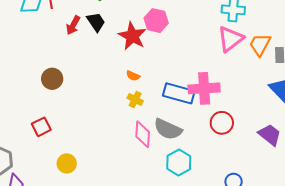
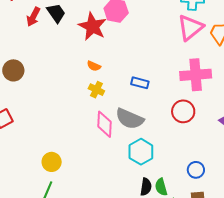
pink cross: (204, 88) -> (196, 75), moved
blue rectangle: (179, 93) -> (140, 83), size x0.6
yellow circle: (67, 163) -> (52, 162), moved

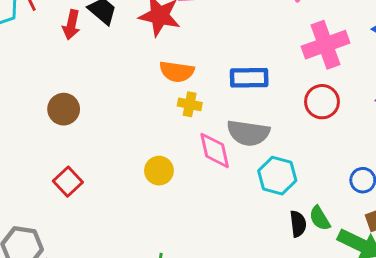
orange semicircle: (94, 66) -> (177, 72), size x1.6
blue rectangle: (140, 83) -> (249, 78), size x1.4
yellow circle: (52, 162) -> (159, 171), moved

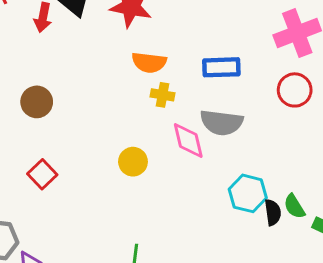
cyan hexagon: (277, 176) -> (248, 193), moved

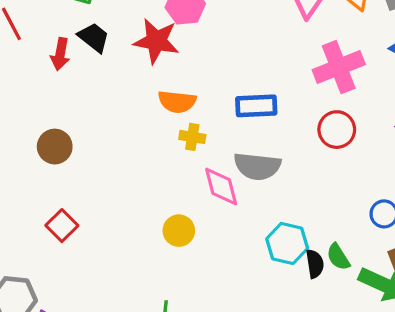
yellow circle: (133, 162) -> (179, 231), moved

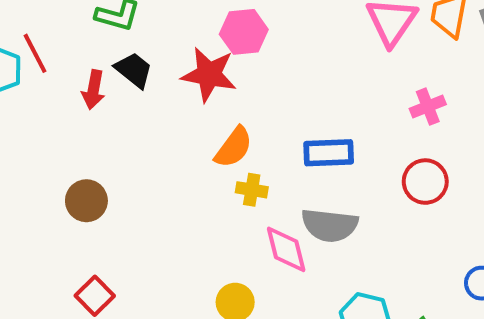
pink cross: (339, 67) -> (428, 107), size x0.6
orange semicircle: (177, 102) -> (234, 147), turned -60

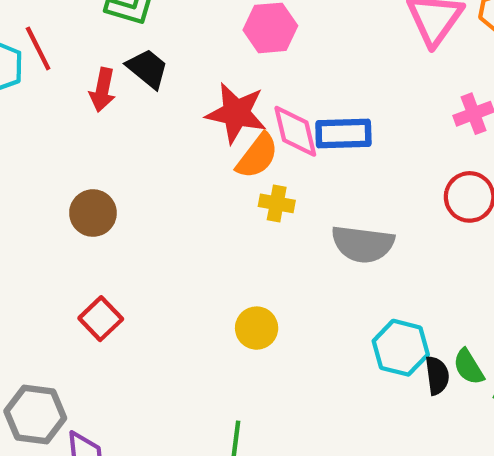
red star: (209, 74) -> (236, 113), moved
blue rectangle: (329, 153) -> (343, 133), moved
pink diamond: (286, 249) -> (295, 131), moved

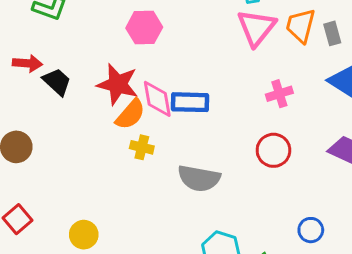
black trapezoid: (147, 69) -> (57, 82), moved
red arrow: (102, 90) -> (27, 63), turned -100
yellow circle: (257, 328) -> (84, 235), moved

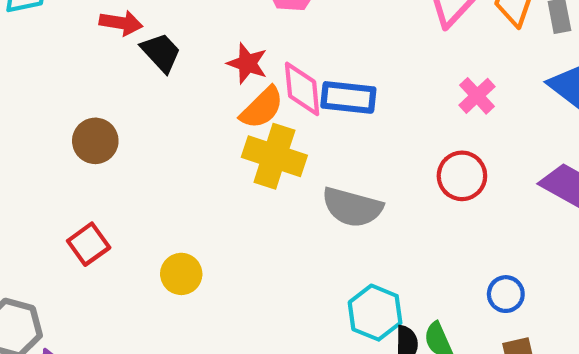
red star: (118, 84) -> (247, 63), size x0.7
pink cross: (279, 94) -> (477, 96), turned -30
yellow cross: (142, 147) -> (274, 156), size x1.8

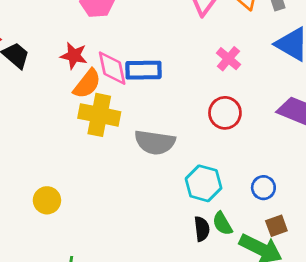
cyan hexagon: (375, 313) -> (204, 183), moved

